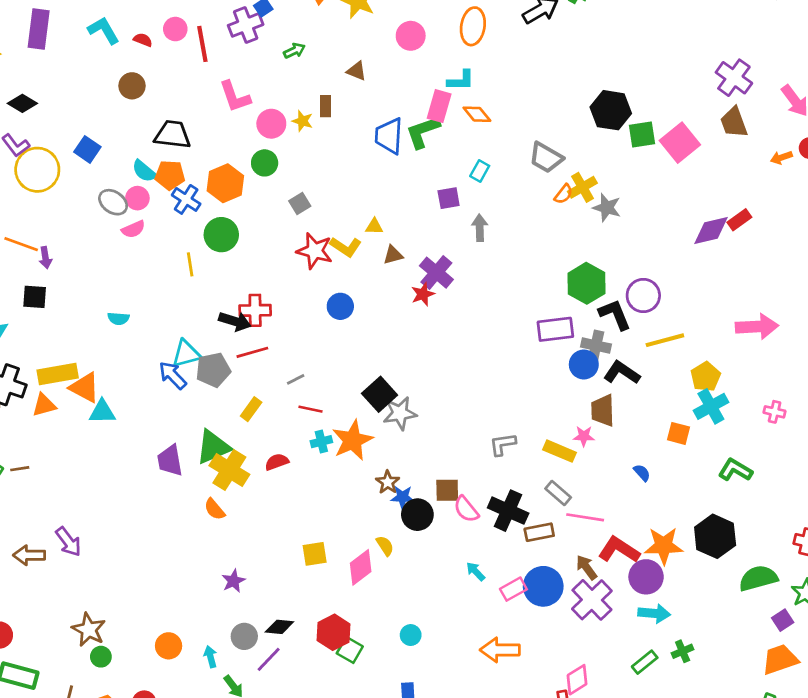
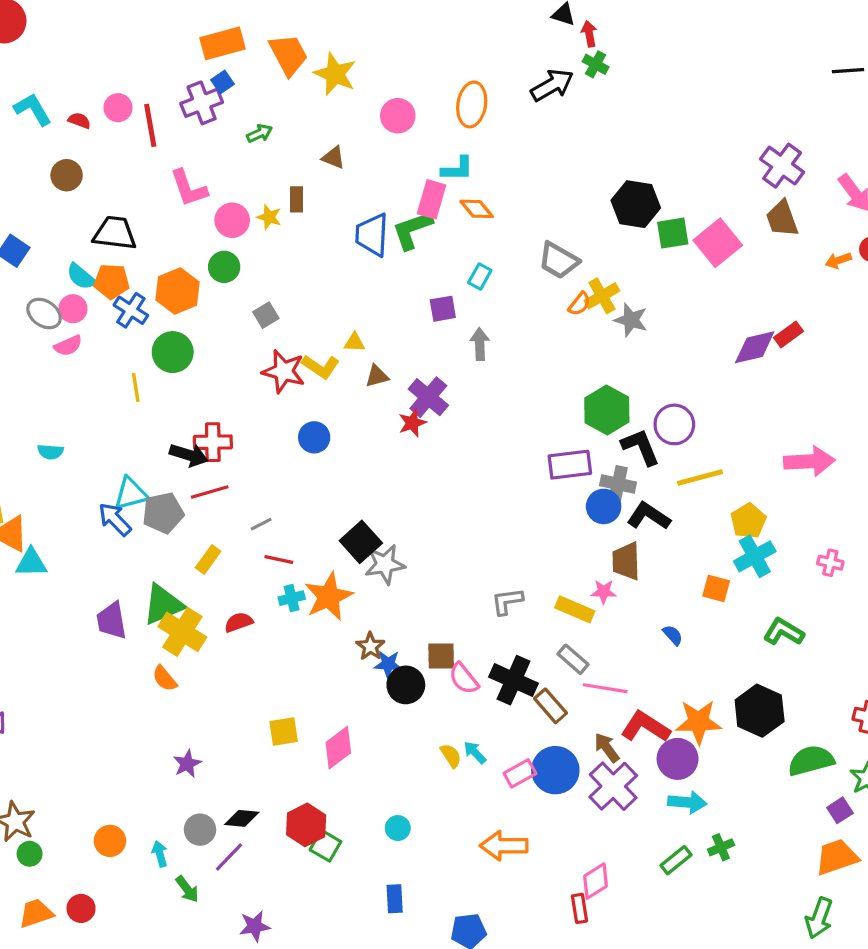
brown rectangle: (539, 532) -> (551, 706), turned 60
yellow semicircle: (385, 546) -> (451, 756), moved

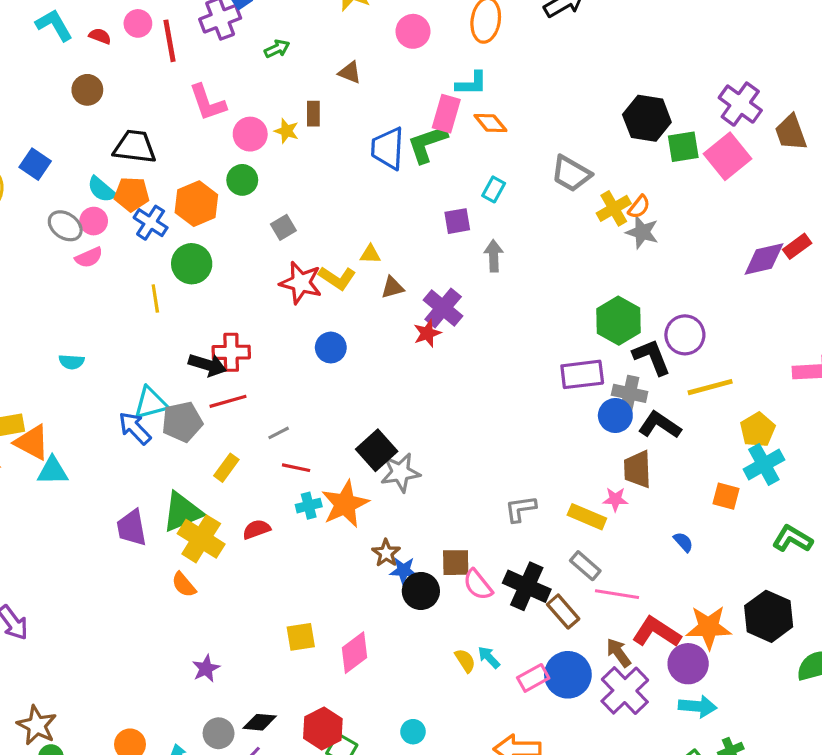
purple cross: (782, 166) -> (740, 104), moved
orange semicircle: (579, 304) -> (639, 207), moved

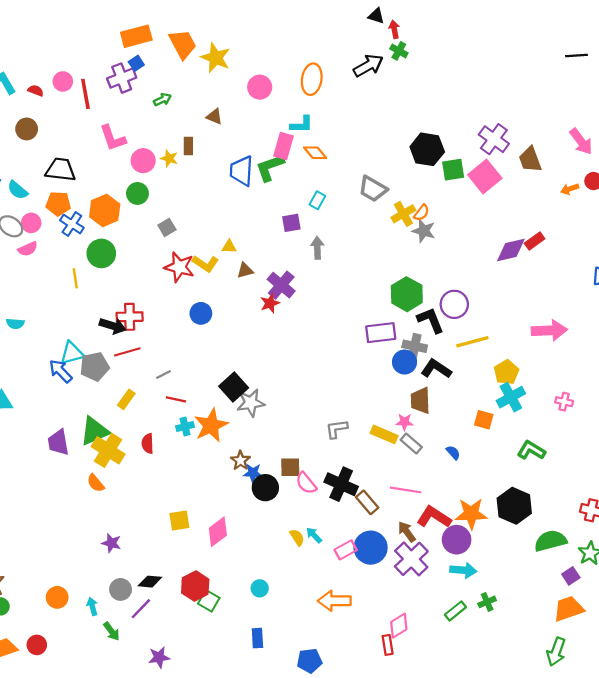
cyan semicircle: (102, 189) -> (18, 190), moved
red semicircle: (256, 529) -> (148, 444), turned -72
gray rectangle: (585, 566) -> (411, 444), moved
purple star: (206, 668) -> (111, 543), turned -30

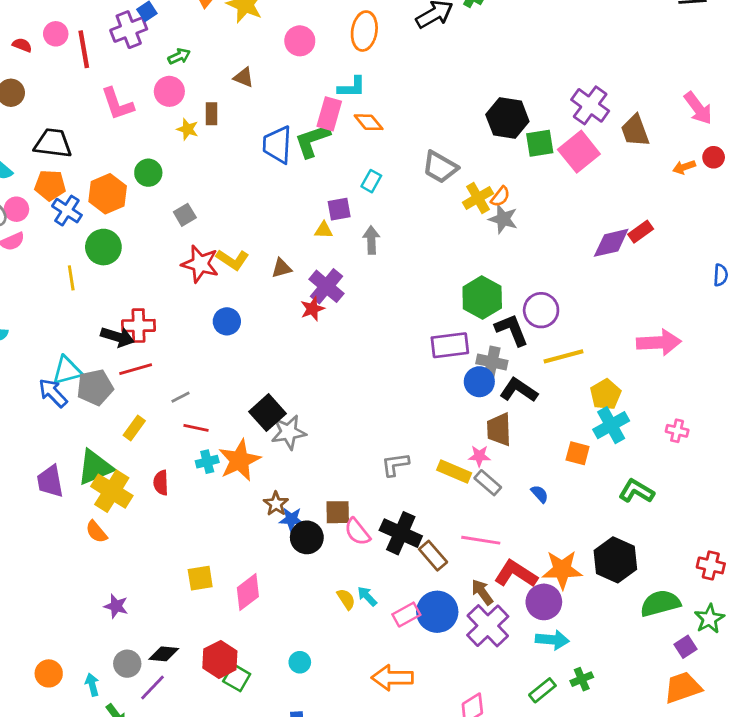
pink circle: (143, 161) -> (169, 91), moved
yellow triangle: (229, 247) -> (324, 230), moved

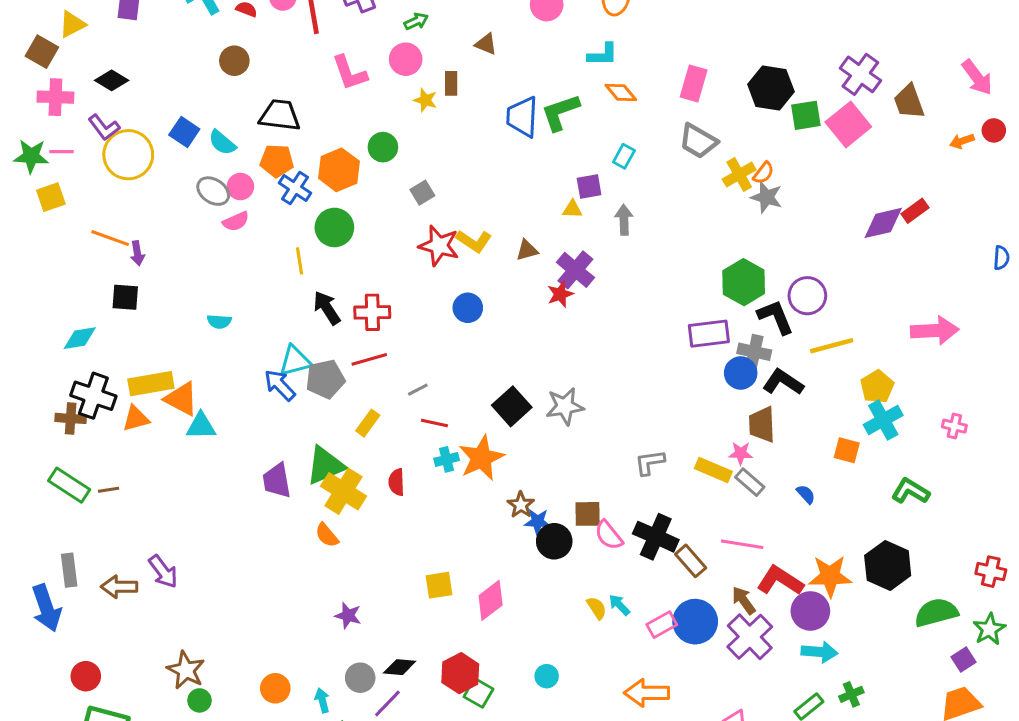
pink rectangle: (329, 114) -> (694, 83), moved
black arrow: (117, 337) -> (327, 308), moved, turned -140
gray star: (289, 432) -> (565, 406), moved

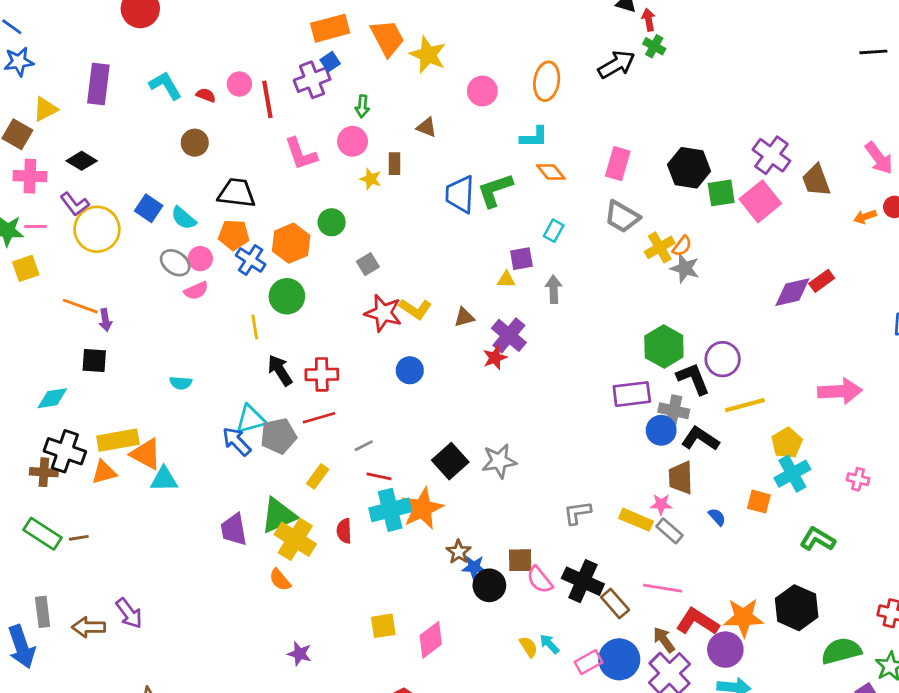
green arrow: (416, 21) -> (362, 106), turned 120
cyan cross: (447, 459) -> (390, 510), size x1.8
blue semicircle: (806, 494) -> (717, 517), moved

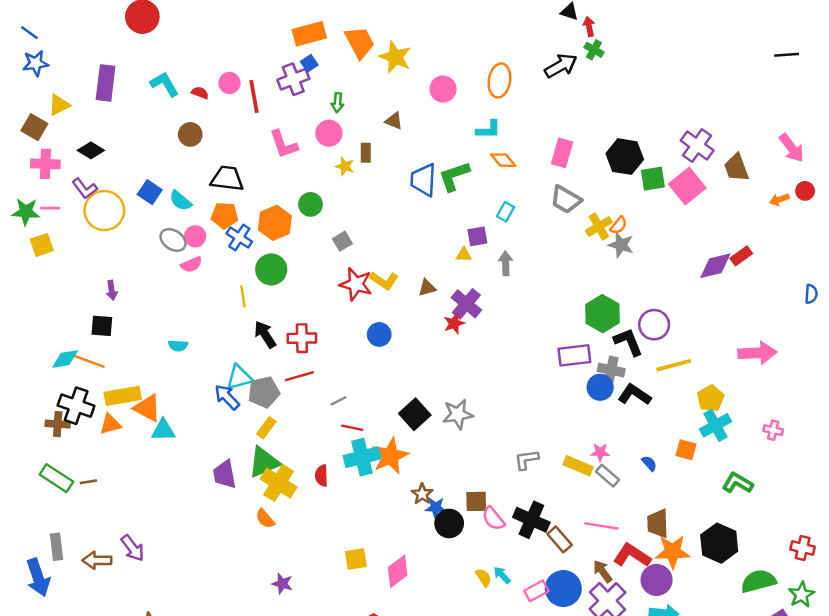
orange line: (80, 306) -> (90, 361), moved
yellow rectangle: (318, 476) -> (266, 428), moved
brown trapezoid: (681, 478) -> (658, 523), moved

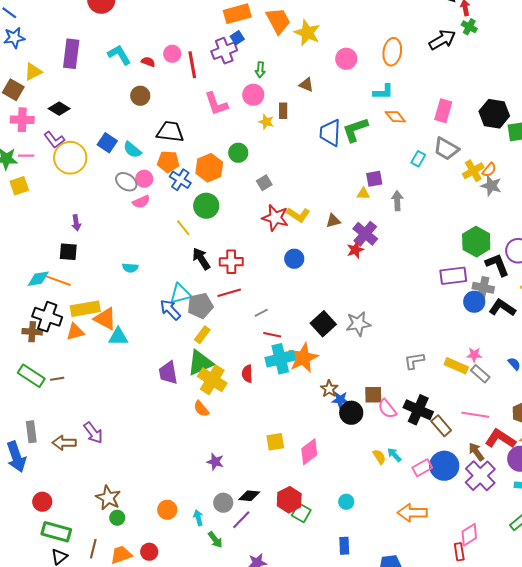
cyan rectangle: (506, 212) -> (418, 159), moved
yellow line: (243, 296) -> (183, 228), turned -30

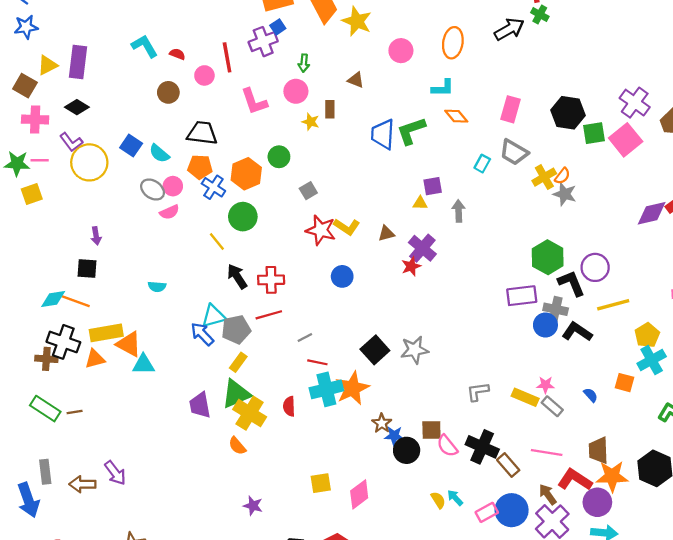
purple rectangle: (71, 54) -> (78, 62), moved
pink circle: (172, 54) -> (204, 75), moved

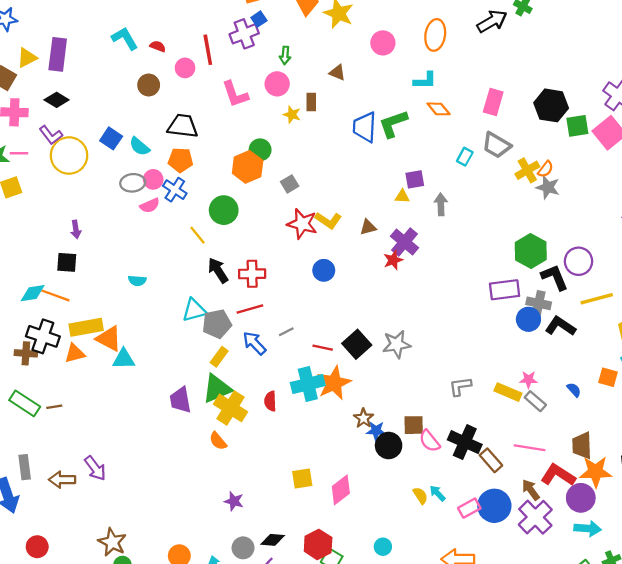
orange hexagon: (246, 174) -> (248, 167), moved
blue cross: (213, 187) -> (175, 190), moved
gray ellipse: (153, 190) -> (133, 183), turned -40
blue arrow: (202, 334) -> (254, 343), moved
red line: (317, 362) -> (323, 348), moved

